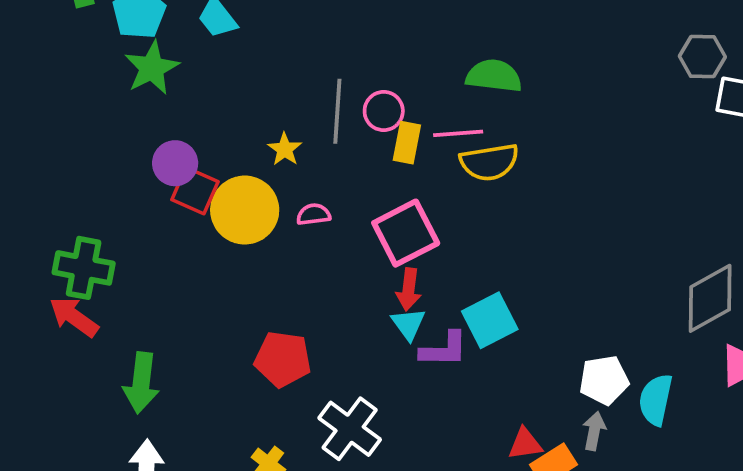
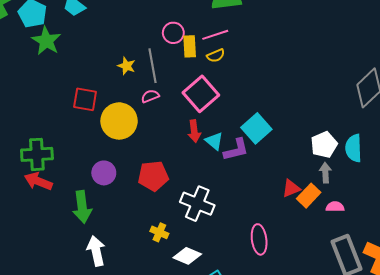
gray line: (337, 111) -> (153, 66), moved
yellow semicircle: (489, 162) -> (216, 56), moved, size x0.6
purple circle: (175, 163) -> (104, 173), moved
yellow circle: (245, 210) -> (119, 121), moved
red arrow: (409, 289) -> (194, 131), moved

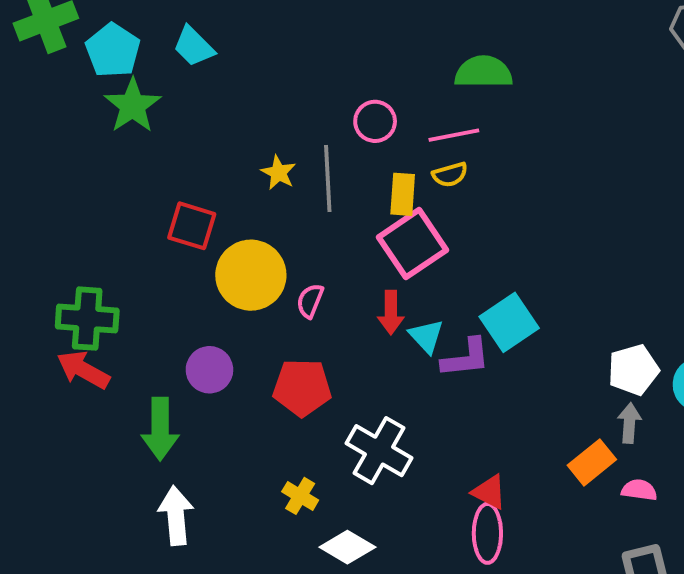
yellow rectangle: (190, 46) -> (403, 194), moved
pink semicircle: (150, 96) -> (310, 301), moved, turned -54
red triangle: (291, 188) -> (489, 492), moved, turned 42

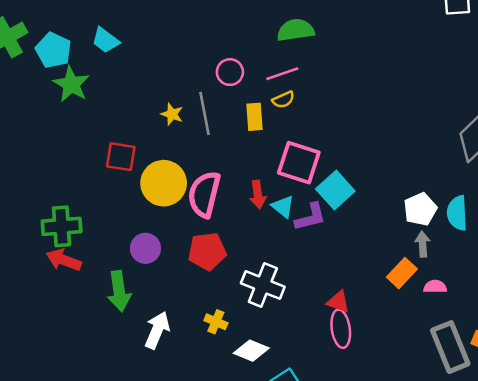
pink square: (413, 244) -> (299, 163), moved, turned -30
pink semicircle: (310, 301) -> (204, 194), size x2.0
white arrow: (176, 516) -> (157, 330), moved, turned 36

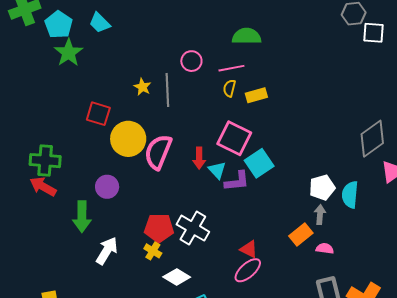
yellow semicircle: (283, 100) -> (229, 88), turned 120
yellow rectangle: (255, 117) -> (256, 95), moved, turned 70
red pentagon: (207, 251) -> (159, 228), moved
pink ellipse: (341, 329) -> (248, 270), turned 48

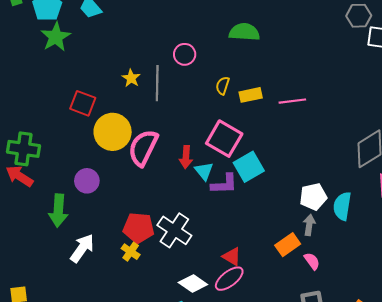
pink line: (231, 68) -> (292, 101), moved
pink semicircle: (325, 249) -> (312, 261), turned 42
white diamond: (177, 277) -> (193, 283), moved

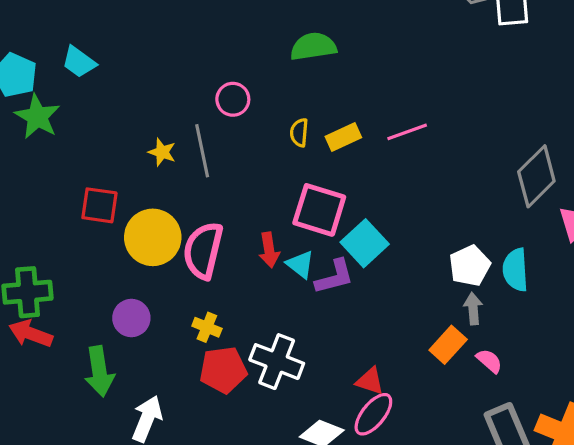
yellow cross: (131, 252) -> (207, 327), moved

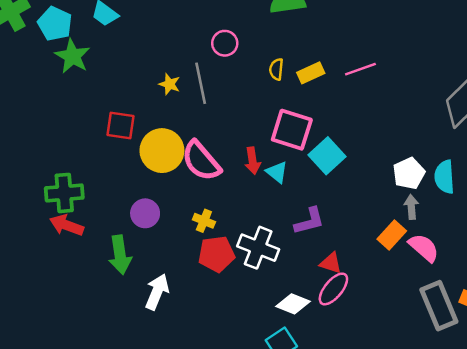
pink semicircle: (203, 251) -> (201, 161), turned -54
purple L-shape: (334, 277) -> (309, 221), moved
pink semicircle: (489, 361) -> (424, 248), size x1.5

